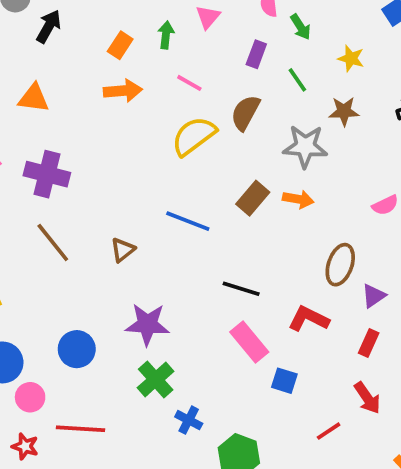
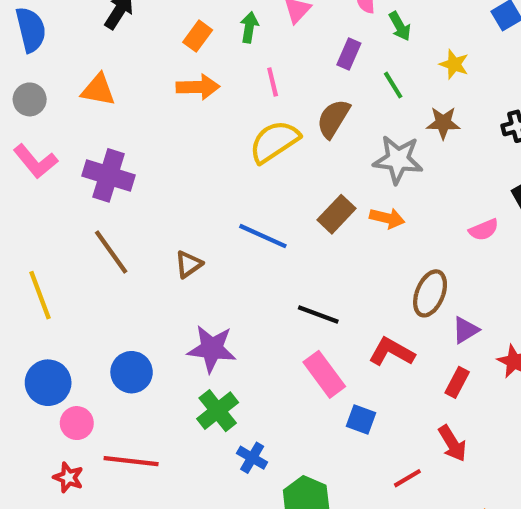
pink line: (189, 83) -> (273, 82), turned 44

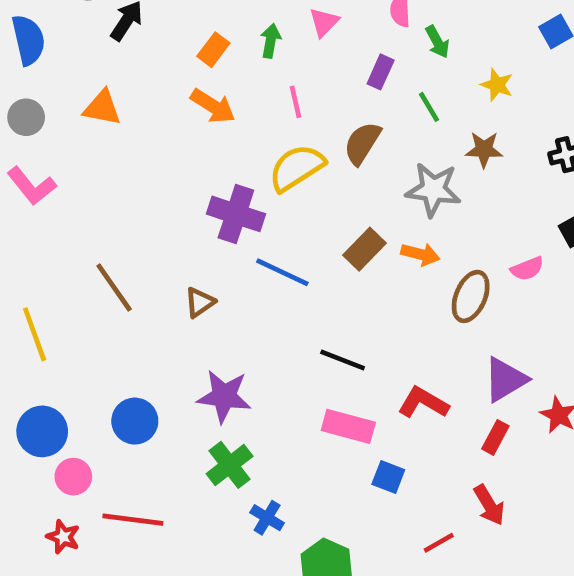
orange arrow: (198, 87) -> (213, 106), turned 33
purple cross: (109, 175) -> (236, 214), moved
brown ellipse: (430, 293) -> (471, 296), moved
purple triangle: (465, 330) -> (505, 380), size x1.5
pink rectangle: (324, 374) -> (348, 426), turned -39

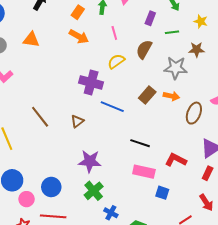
green line: (429, 107) -> (172, 32), turned -64
yellow semicircle: (297, 168) -> (116, 61), size x0.7
blue circle: (135, 421) -> (51, 187), moved

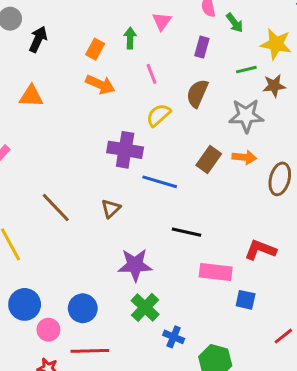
yellow star: (201, 21) -> (276, 44), size x1.5
green line: (172, 32) -> (246, 70), moved
black line: (140, 143) -> (186, 232), moved

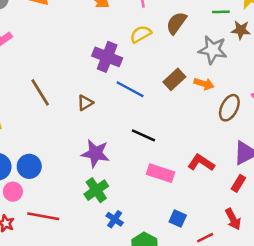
blue square: (246, 300) -> (178, 219), moved
blue circle: (83, 308) -> (29, 166), moved

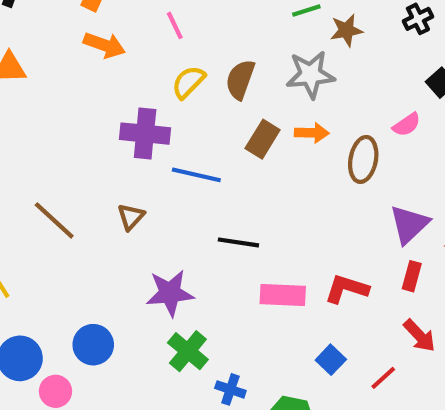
brown semicircle: (176, 23) -> (240, 80), moved
red L-shape: (201, 163) -> (347, 289), moved
blue circle: (29, 166) -> (93, 345), moved
blue square: (178, 219) -> (331, 360), turned 35

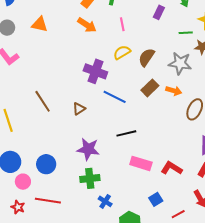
black line: (238, 242) -> (126, 133), turned -36
green cross: (188, 351) -> (90, 178), turned 30

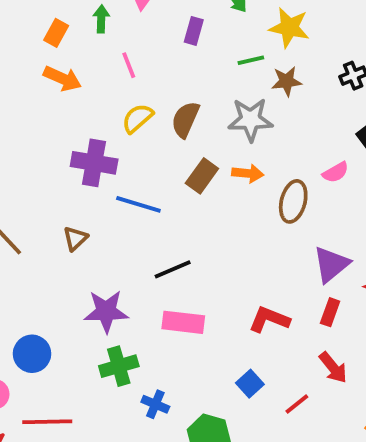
pink rectangle: (141, 163) -> (183, 322), moved

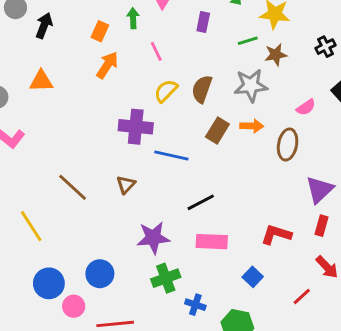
orange arrow: (63, 78) -> (107, 65), turned -76
pink semicircle: (336, 172) -> (306, 107), moved
blue square: (250, 384) -> (253, 277), moved

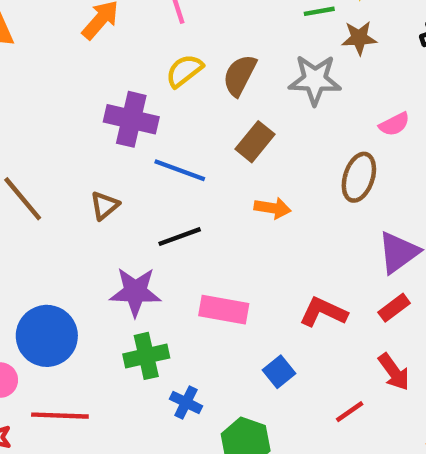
orange arrow: (252, 126) -> (273, 208), moved
black line: (201, 202) -> (180, 237), moved
red rectangle: (321, 226) -> (394, 308), turned 30
blue circle: (100, 274) -> (47, 336), size x1.4

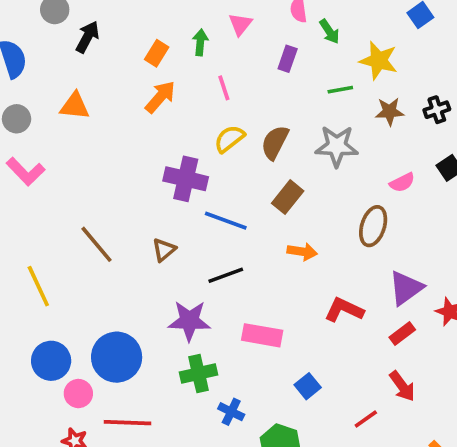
brown star: (359, 38) -> (389, 111), moved
red L-shape: (323, 312) -> (344, 310), moved

